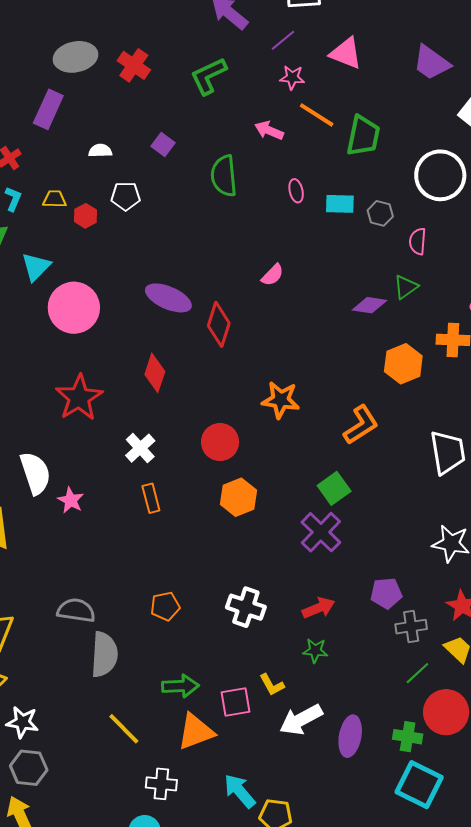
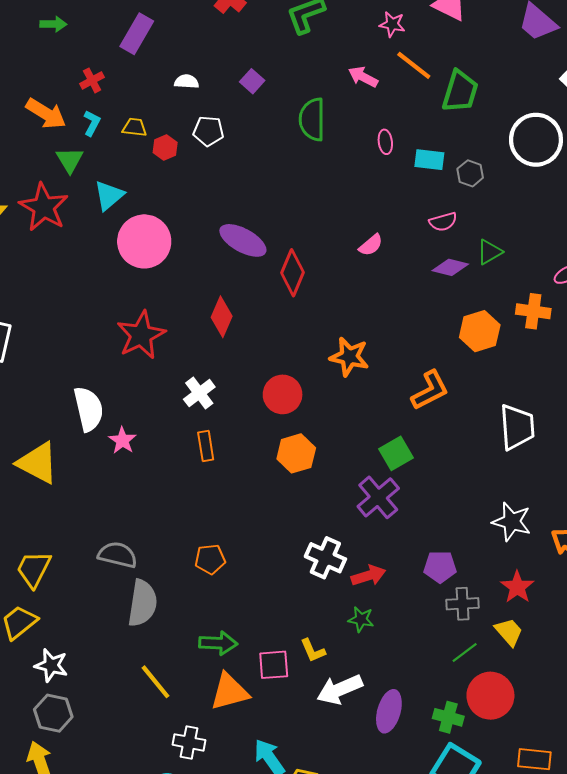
pink semicircle: (418, 241) -> (443, 222), moved, turned -116
pink semicircle: (272, 275) -> (371, 245), moved
white cross: (246, 607) -> (325, 558), moved

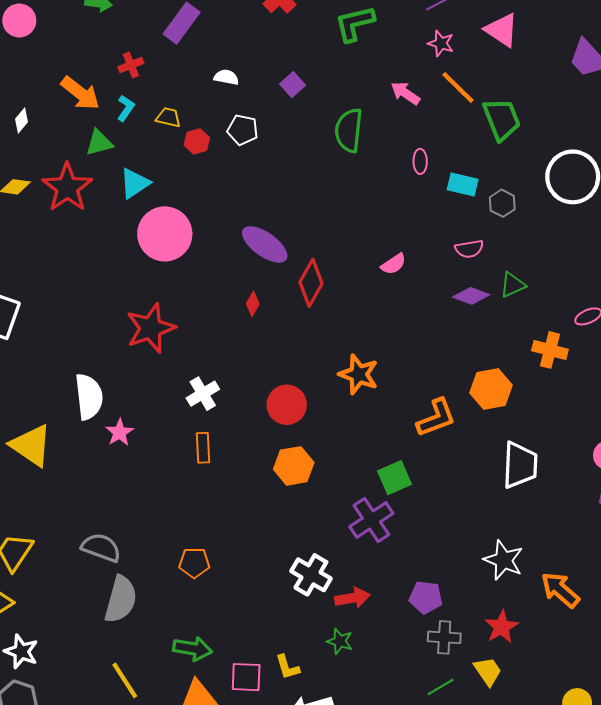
green trapezoid: (460, 91) -> (502, 119), turned -45
green triangle: (70, 160) -> (99, 143), turned 40
red diamond: (222, 317) -> (253, 304), moved, size x0.6
orange hexagon: (480, 331) -> (491, 389), moved

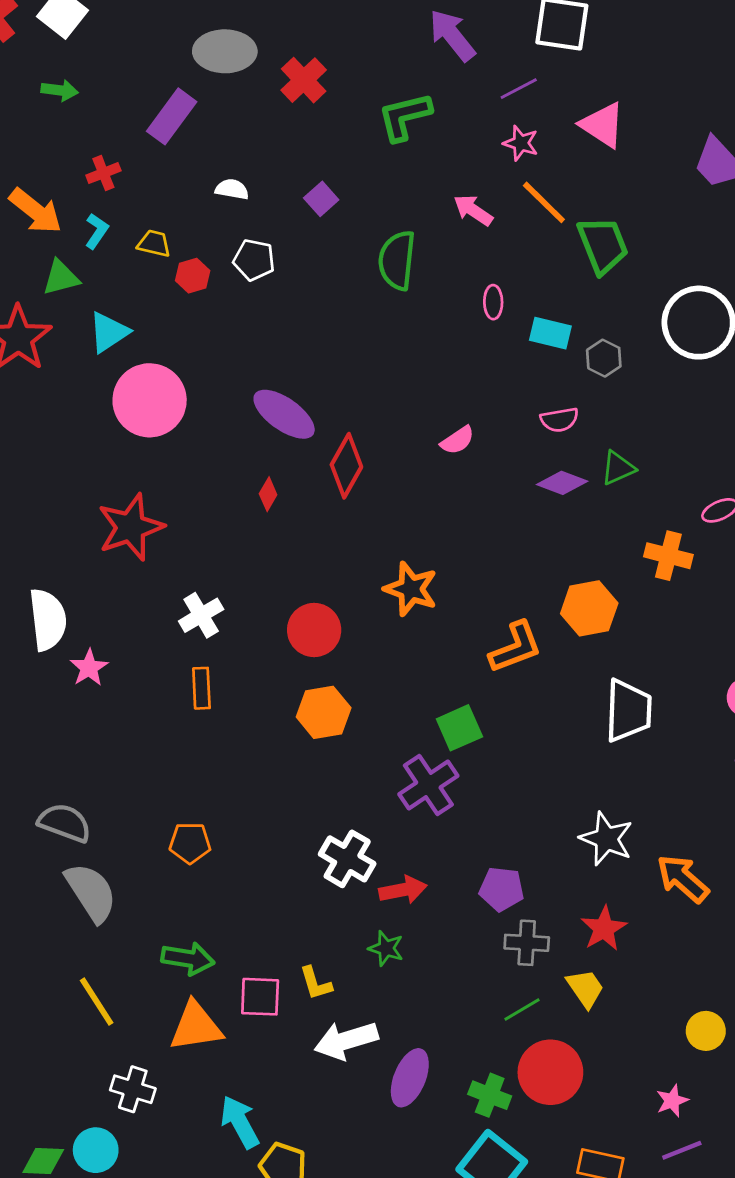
gray semicircle: (121, 599) -> (91, 892), turned -48

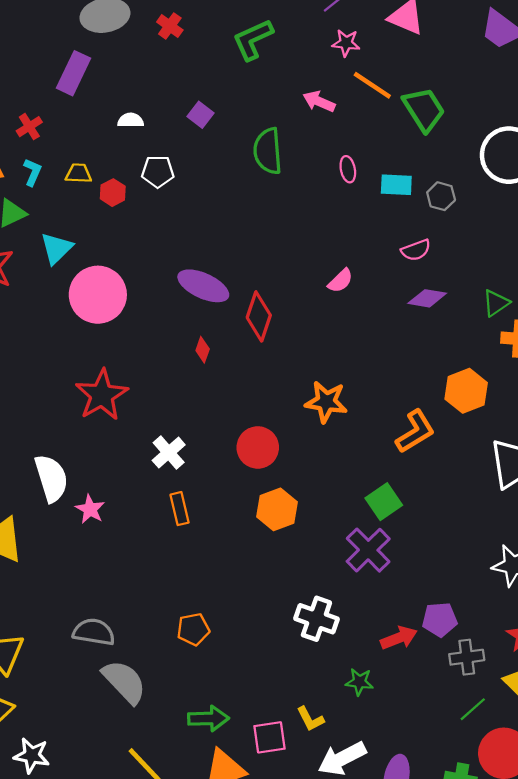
red cross: (304, 80) -> (170, 26), size x0.7
green triangle: (618, 468) -> (496, 303), moved
red arrow: (403, 890) -> (399, 638), moved

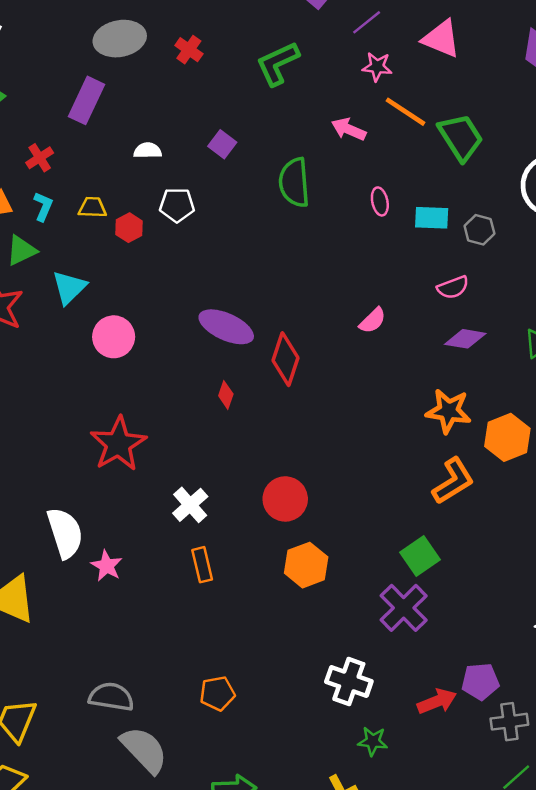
pink circle: (98, 295) -> (114, 337), size x0.7
orange star: (326, 402) -> (449, 411), moved
green star: (359, 682) -> (373, 741), moved

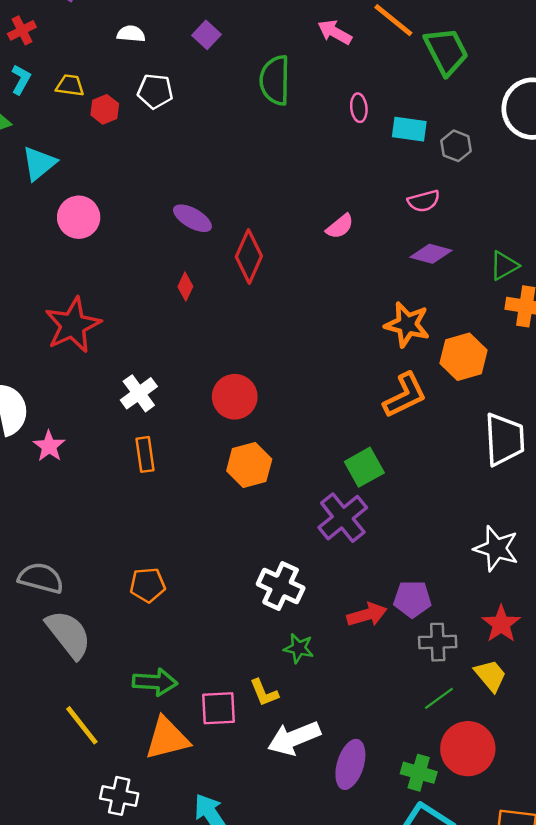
purple ellipse: (226, 327) -> (192, 218), size x0.7

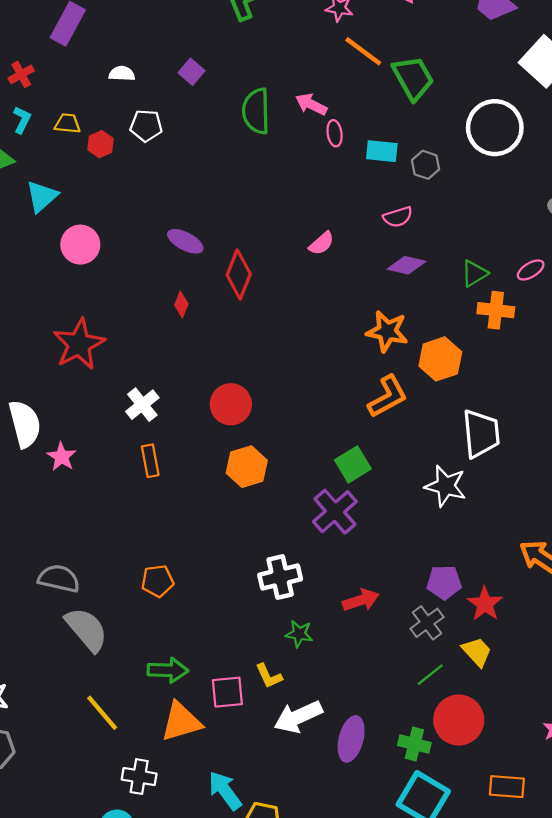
pink arrow: (335, 32) -> (311, 104), moved
white star: (496, 548) -> (446, 486), moved
white cross: (281, 586) -> (280, 577), turned -36
purple pentagon: (412, 599) -> (444, 582), moved
gray cross: (438, 642) -> (427, 623), turned -32

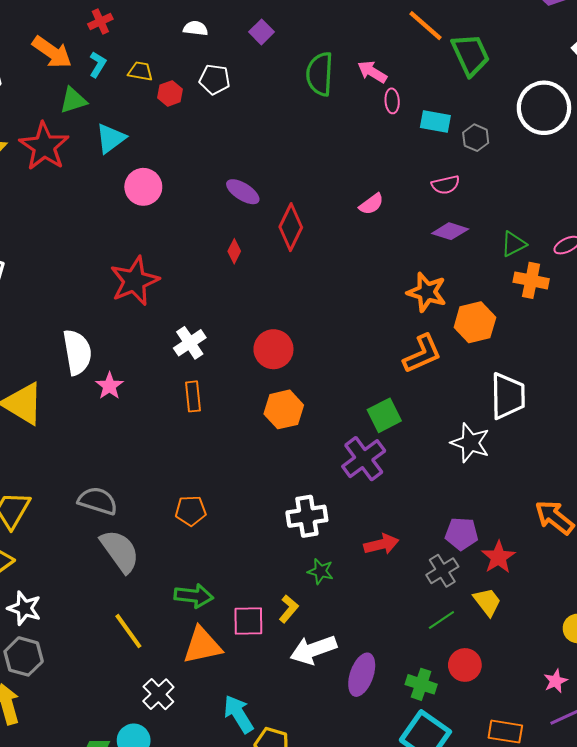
yellow L-shape: (269, 676) -> (289, 609), turned -120
red circle: (459, 720) -> (465, 665), size x0.7
white cross: (139, 777) -> (158, 694), turned 32

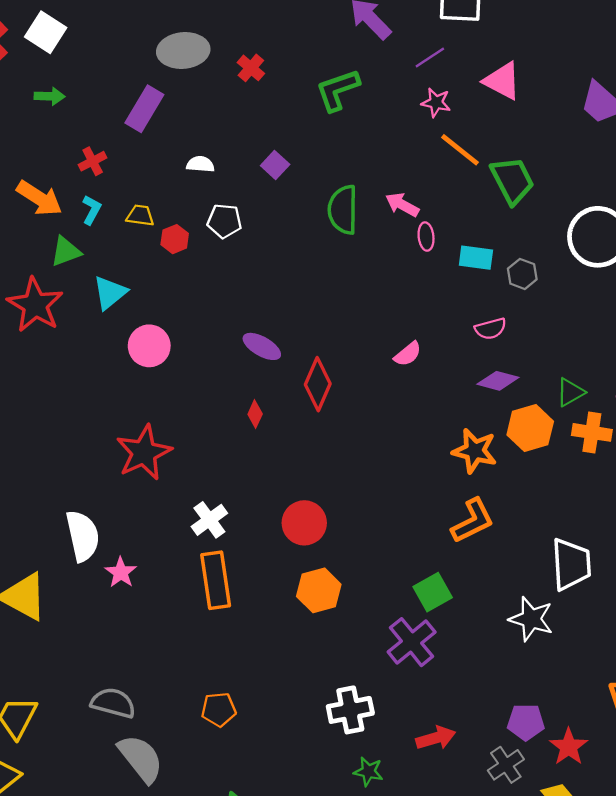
orange hexagon: (475, 322) -> (530, 428), moved
orange rectangle: (193, 396) -> (216, 580), size x1.6

